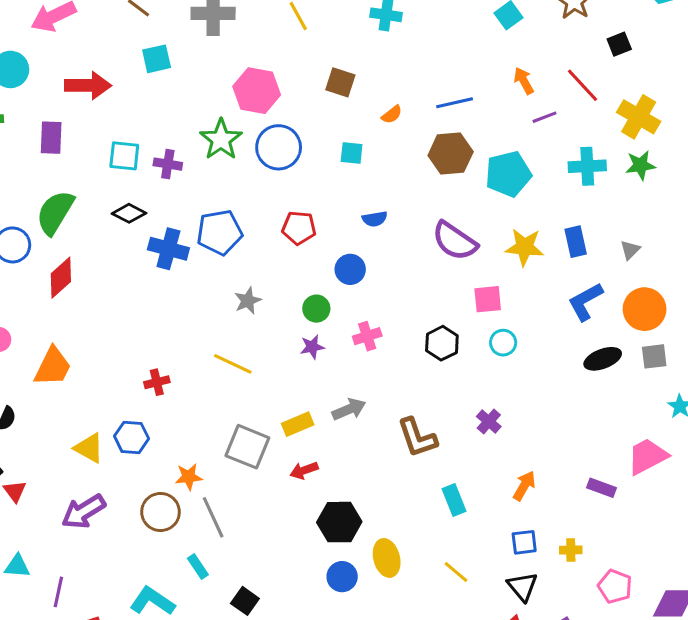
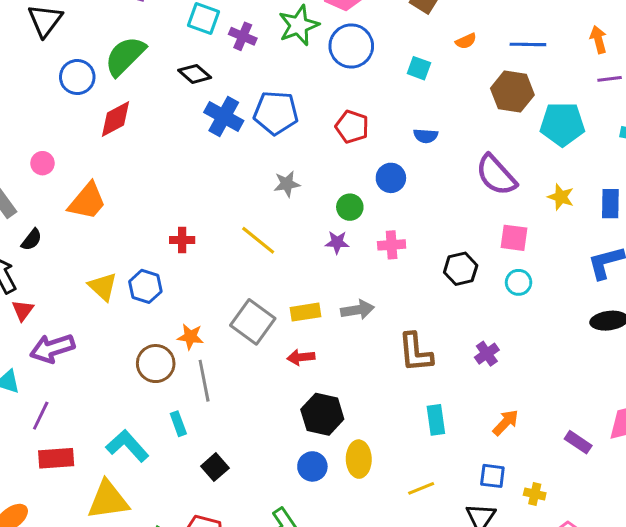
yellow star: (525, 247) -> (561, 197), size x0.7
purple arrow: (84, 512) -> (52, 348), moved
yellow line: (456, 572) -> (421, 488), turned -76

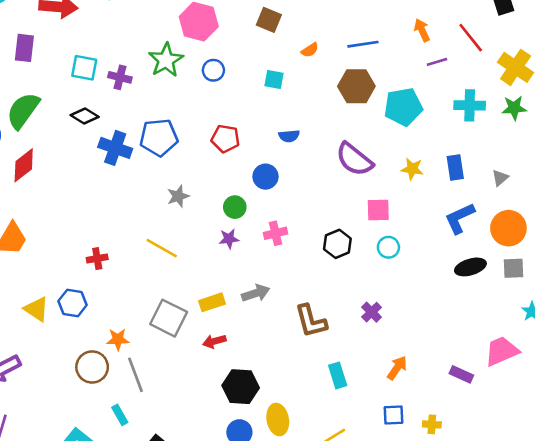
blue circle: (351, 46) -> (213, 70), size x0.6

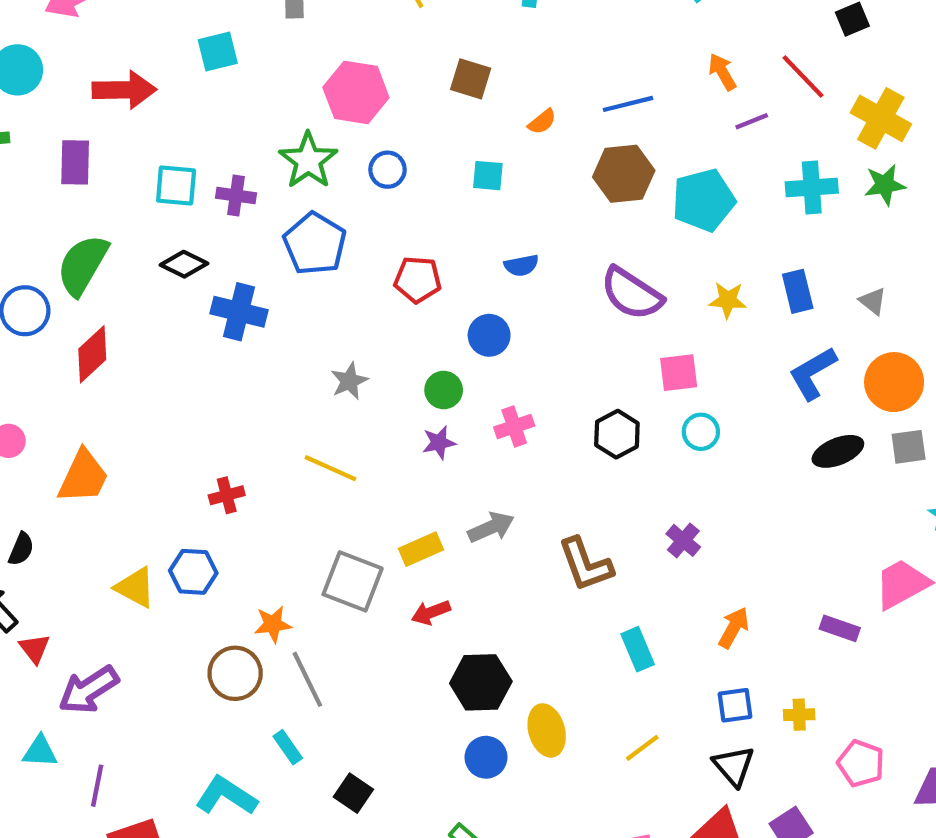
blue pentagon: (159, 137) -> (315, 244), moved, turned -30
gray triangle: (500, 178) -> (873, 301), turned -36

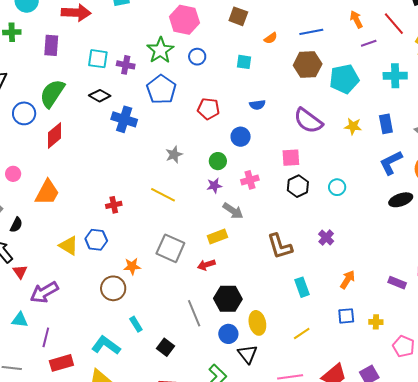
pink square: (679, 373) -> (291, 158), moved
gray arrow: (491, 527) -> (233, 211), moved, turned 55
yellow rectangle: (421, 549) -> (217, 237), moved
gray line: (307, 679) -> (194, 313), moved
black triangle: (734, 766) -> (248, 354), moved

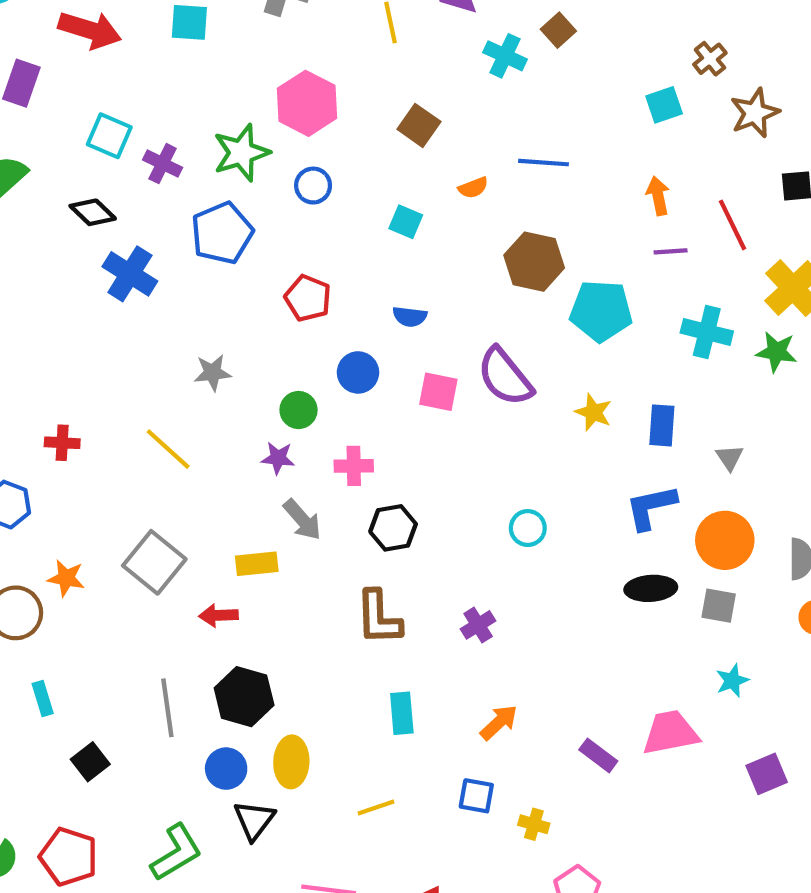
blue line: (311, 32) -> (544, 163), moved
pink square: (291, 158) -> (438, 392), moved
black hexagon: (298, 186) -> (393, 528), moved

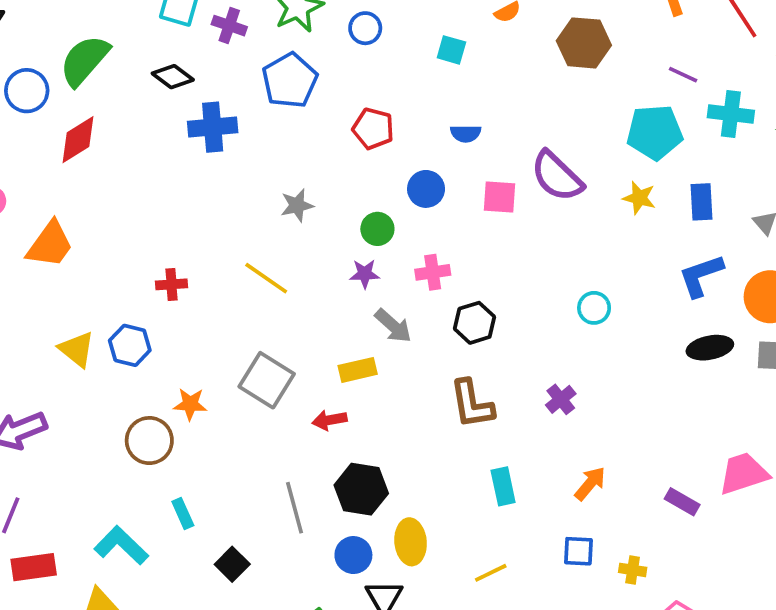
purple line: (671, 251) -> (683, 75), moved, turned 36
brown hexagon: (534, 262) -> (584, 43), moved
blue cross: (130, 274) -> (213, 127), turned -30
cyan pentagon: (601, 311) -> (655, 132), moved

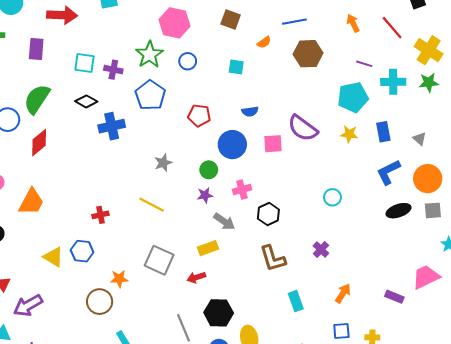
blue circle: (426, 189) -> (232, 145), size x1.4

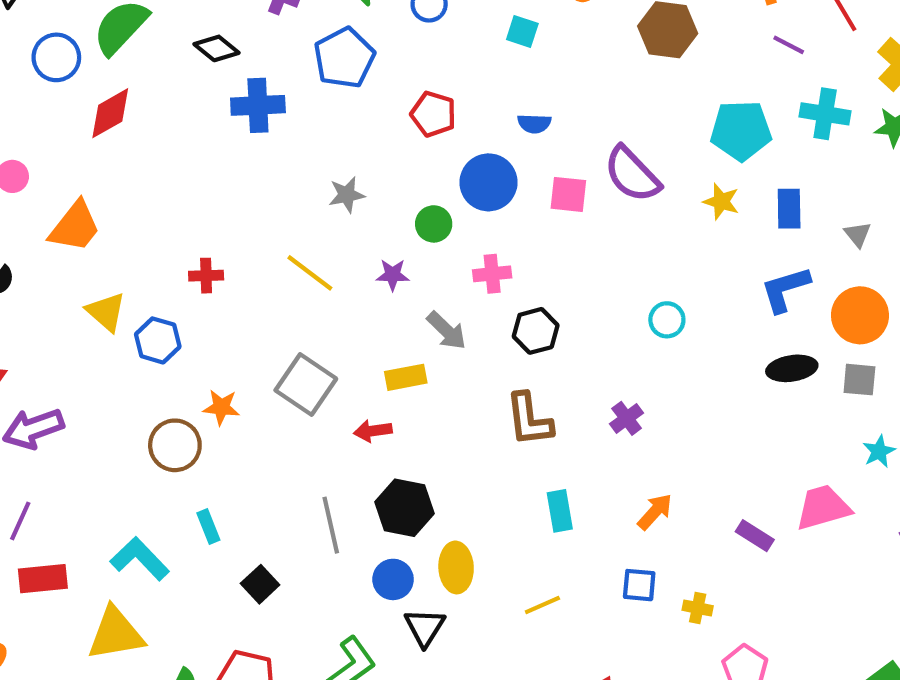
purple line: (364, 64) -> (789, 45), moved
purple star: (205, 195) -> (393, 275), moved
yellow triangle: (53, 257) -> (106, 312), moved

